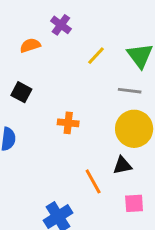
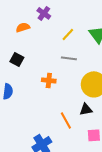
gray line: (130, 91) -> (69, 58), moved

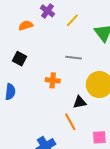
yellow line: (68, 34) -> (72, 20), moved
black triangle: (86, 109) -> (80, 102), moved

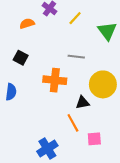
orange cross: (53, 80) -> (55, 80), size x1.5
pink square: (99, 137) -> (94, 139), moved

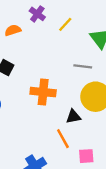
gray line: (76, 57) -> (83, 66), moved

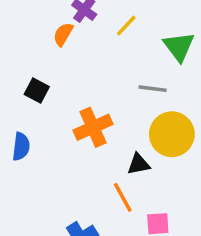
orange semicircle: (13, 30) -> (63, 34), moved, turned -42
orange cross: (43, 92) -> (93, 127), turned -30

